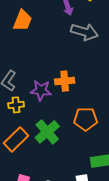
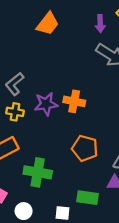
purple star: (41, 90) -> (46, 104), turned -30
green cross: (47, 132) -> (38, 172), moved, turned 35

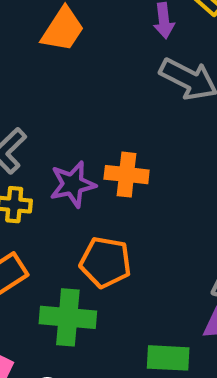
orange pentagon: (85, 148) -> (106, 262), moved

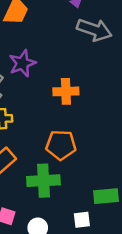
purple star: (73, 184) -> (22, 63), moved

